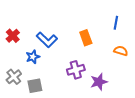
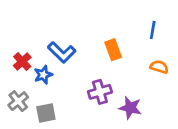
red cross: (13, 36) -> (22, 62), moved
purple star: (99, 82) -> (130, 108), turned 30

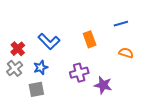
blue line: (153, 30) -> (121, 24), turned 64
blue star: (43, 75) -> (41, 67), moved
gray cross: (18, 101) -> (15, 68), moved

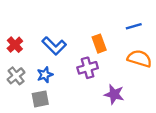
red cross: (18, 49) -> (15, 45), moved
orange semicircle: (126, 53) -> (140, 59), size x1.5
purple cross: (79, 73) -> (88, 68), moved

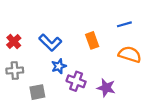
purple cross: (88, 68) -> (76, 81), moved, turned 36
blue star: (45, 75) -> (59, 66), moved
gray cross: (16, 76) -> (15, 71), turned 35

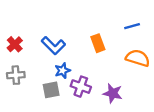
gray square: (37, 92) -> (51, 90), moved

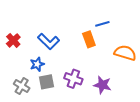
blue line: (132, 26) -> (102, 24), moved
blue star: (63, 71) -> (37, 64), moved
gray cross: (16, 75) -> (22, 86), moved, turned 35

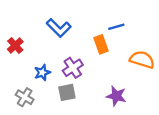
blue L-shape: (49, 41) -> (59, 28), moved
purple cross: (73, 79) -> (73, 68), moved, turned 36
gray square: (46, 82) -> (67, 92), moved

